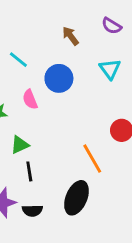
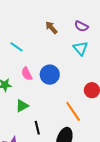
purple semicircle: (112, 26) -> (81, 26), moved
blue circle: (59, 78) -> (50, 75), moved
black line: (29, 171) -> (37, 128), moved

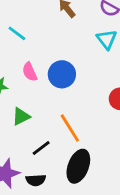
orange line: (73, 111) -> (70, 128), moved
black line: (37, 128) -> (41, 148), turned 64

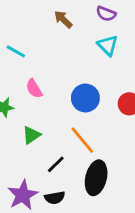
blue circle: (62, 74) -> (85, 98), moved

